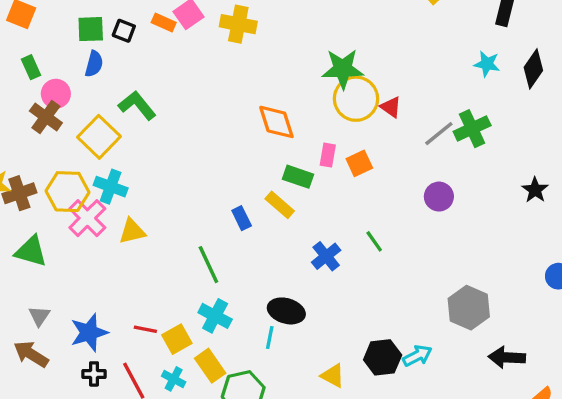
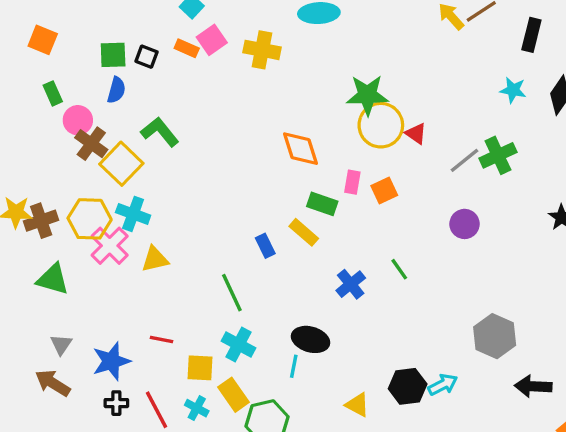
brown cross: (46, 117) -> (91, 144), moved
red line: (145, 329) -> (162, 339), moved
yellow square: (177, 339) -> (200, 368), turned 32

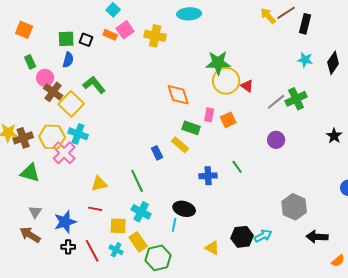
black rectangle: (531, 35) -> (305, 24), moved
yellow triangle: (155, 259) -> (99, 184), moved
blue cross: (351, 284) -> (208, 176), turned 36

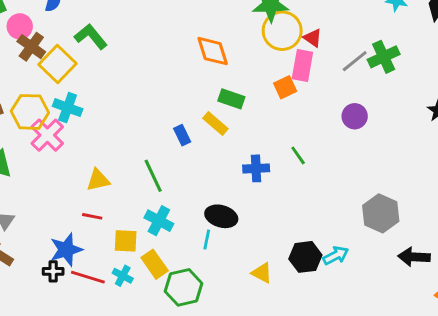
pink rectangle: (209, 115) -> (302, 66), moved, size x1.5
blue star: (65, 222) -> (66, 250), moved
red line: (92, 251) -> (88, 277), turned -45

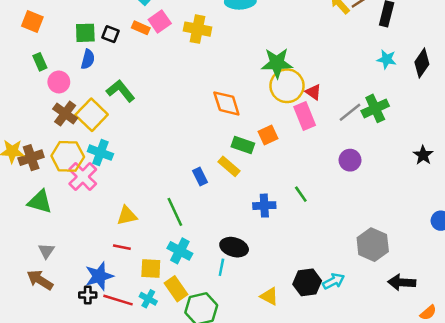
brown cross: (31, 47) -> (65, 114), moved
pink rectangle: (302, 66) -> (305, 116), turned -32
orange square: (285, 87) -> (268, 135), moved

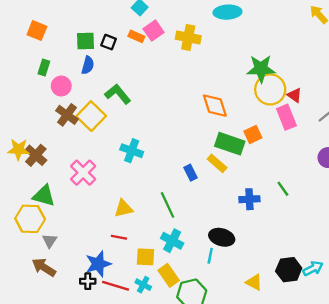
green rectangle: (40, 62) -> (44, 68), turned 42
green rectangle: (243, 145) -> (230, 144), size x1.4
cyan cross: (100, 153) -> (132, 151), moved
yellow hexagon: (68, 156) -> (30, 219), moved
brown cross: (31, 158) -> (36, 155), turned -30

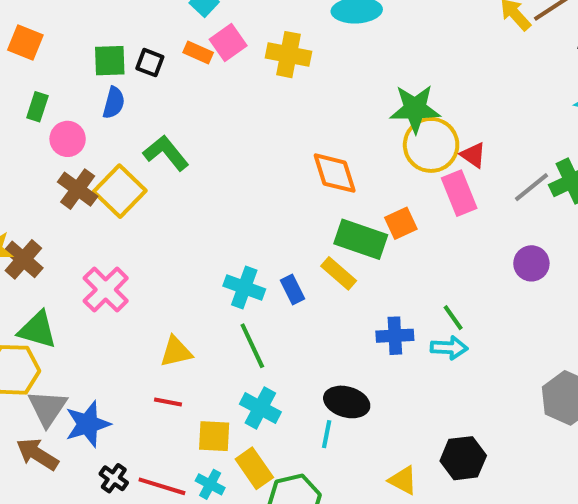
cyan cross: (132, 151) -> (244, 288), moved
gray triangle: (50, 241) -> (47, 408), size x1.5
blue star: (98, 264) -> (88, 424), moved
cyan arrow: (313, 268) -> (449, 348), moved, turned 30
black cross: (88, 281) -> (114, 478), turned 35

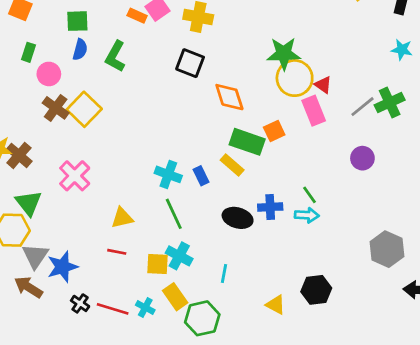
black square: (150, 63) -> (190, 63), moved, size x1.5
green L-shape: (166, 153) -> (115, 56), moved, turned -112
green triangle: (37, 330) -> (28, 203), turned 36
black ellipse: (347, 402) -> (238, 218), moved
yellow square: (214, 436) -> (157, 264), moved

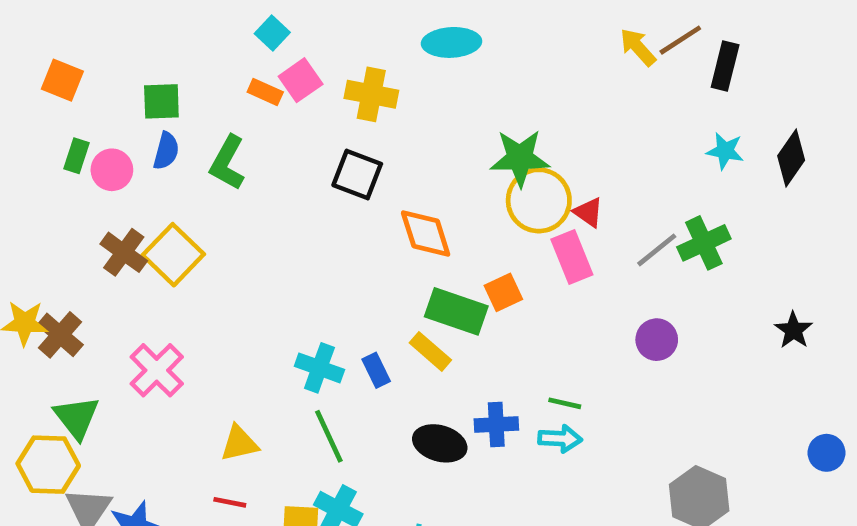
pink circle: (49, 74) -> (112, 170), moved
green line: (310, 195) -> (565, 403), turned -42

